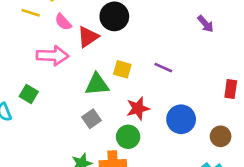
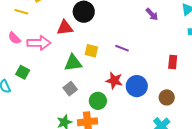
pink semicircle: (63, 22) -> (14, 38), moved
red triangle: (88, 37) -> (65, 28), turned 30
red star: (138, 108) -> (114, 81), moved, turned 30

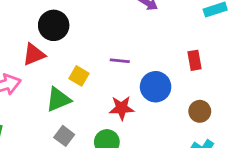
yellow square: (91, 51) -> (79, 76), turned 32
blue circle: (137, 86) -> (156, 87), moved

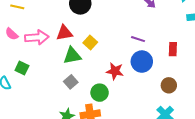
red triangle: (34, 54) -> (64, 33), moved
purple line: (120, 61) -> (138, 39), moved

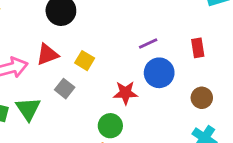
purple line: (138, 39) -> (148, 43), turned -32
green triangle: (72, 56) -> (28, 109), moved, turned -42
gray square: (71, 82) -> (65, 89), moved

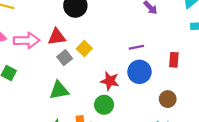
gray square: (65, 89) -> (65, 58), moved
green triangle: (28, 109) -> (59, 90), moved, turned 40
green circle: (110, 126) -> (104, 105), moved

